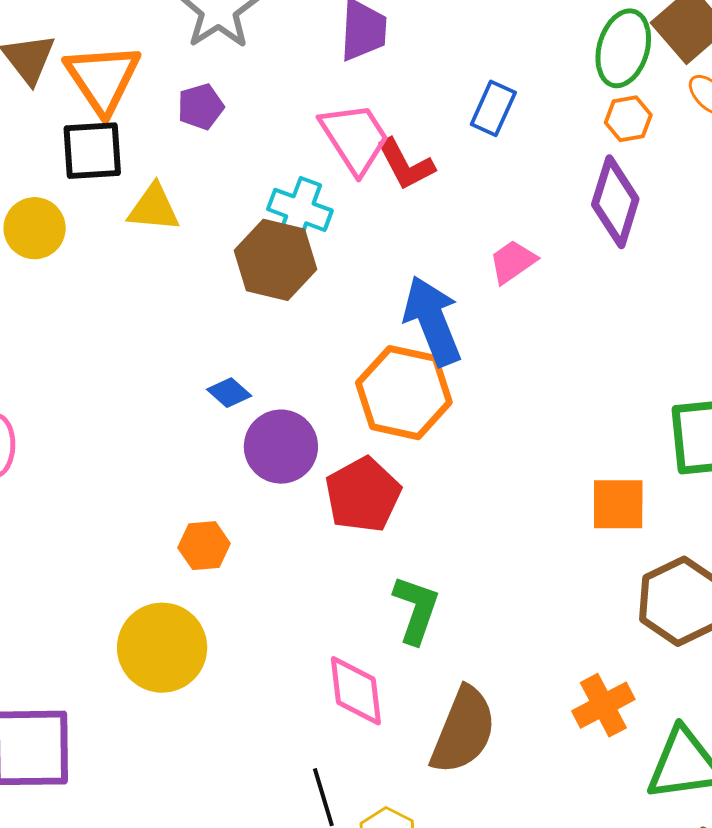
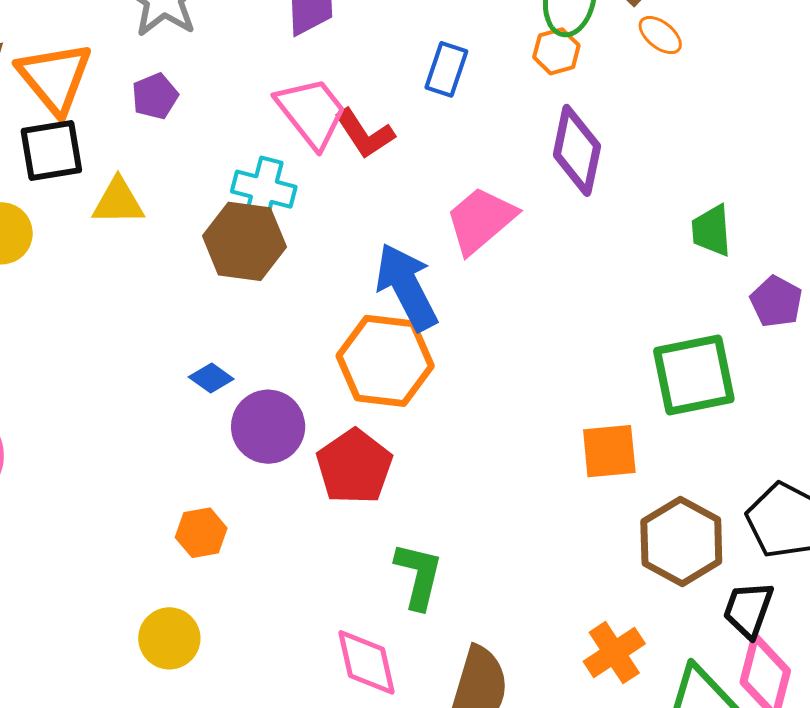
orange hexagon: (628, 119) -> (556, 51), moved
pink trapezoid: (513, 262) -> (481, 220), size x1.5
yellow circle: (162, 648) -> (169, 638), size x0.7

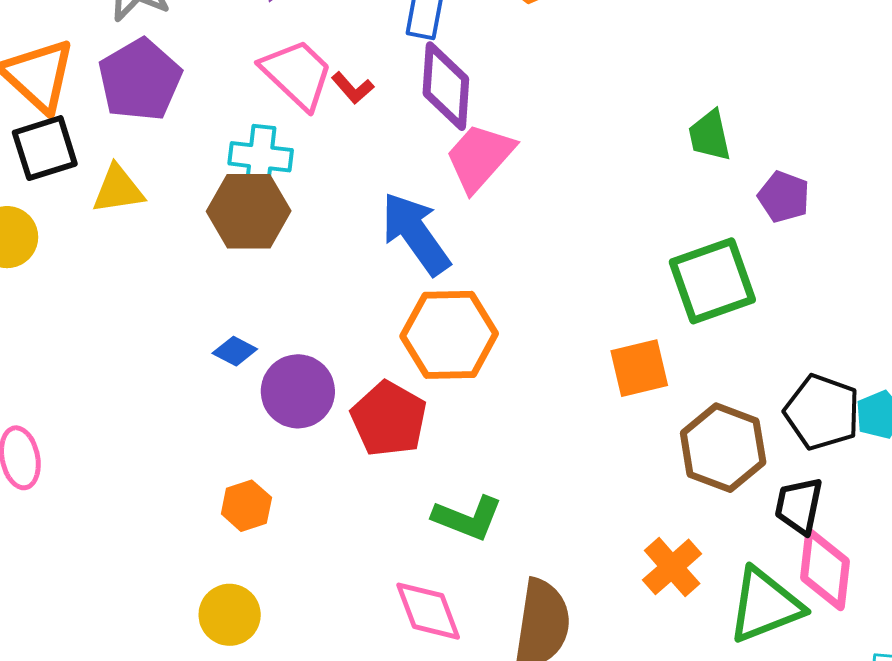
purple pentagon: (155, 96) -> (140, 80), size x1.8
red L-shape: (364, 134) -> (353, 88), size x0.7
purple diamond: (577, 150) -> (446, 86), moved
orange hexagon: (385, 361) -> (449, 335), moved
green L-shape: (418, 576) -> (468, 518), turned 106

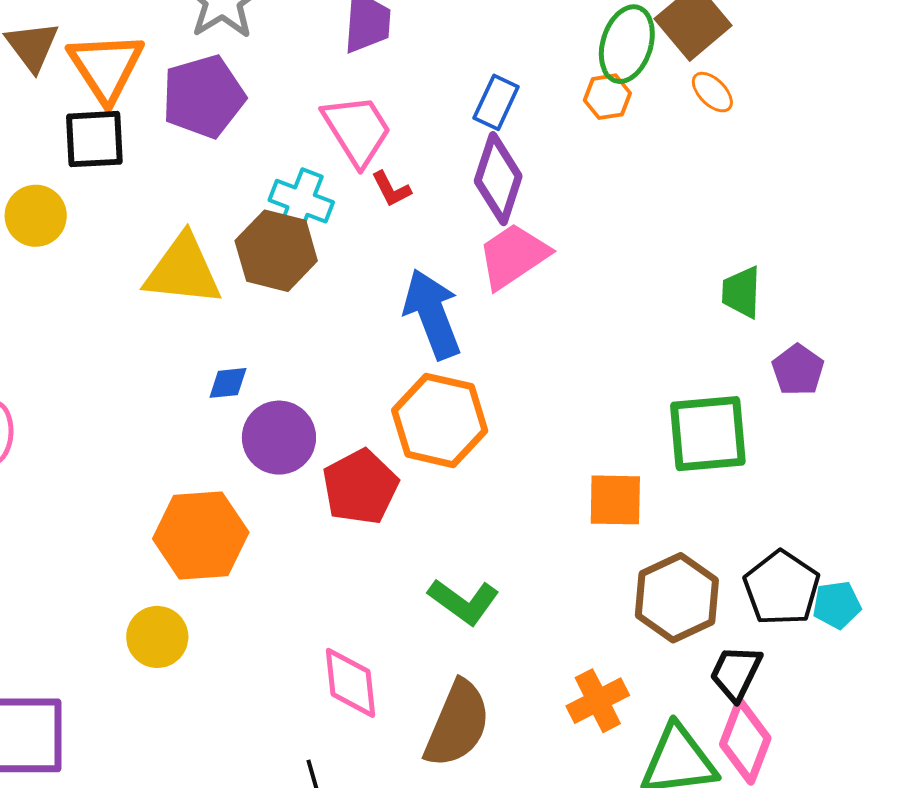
red L-shape: (353, 88) -> (391, 189), moved
yellow triangle: (118, 189) -> (183, 270), moved, size x1.5
blue diamond: (235, 351) -> (228, 383), turned -48
orange hexagon: (246, 506) -> (201, 536), size x1.8
green L-shape: (468, 518) -> (464, 601), moved

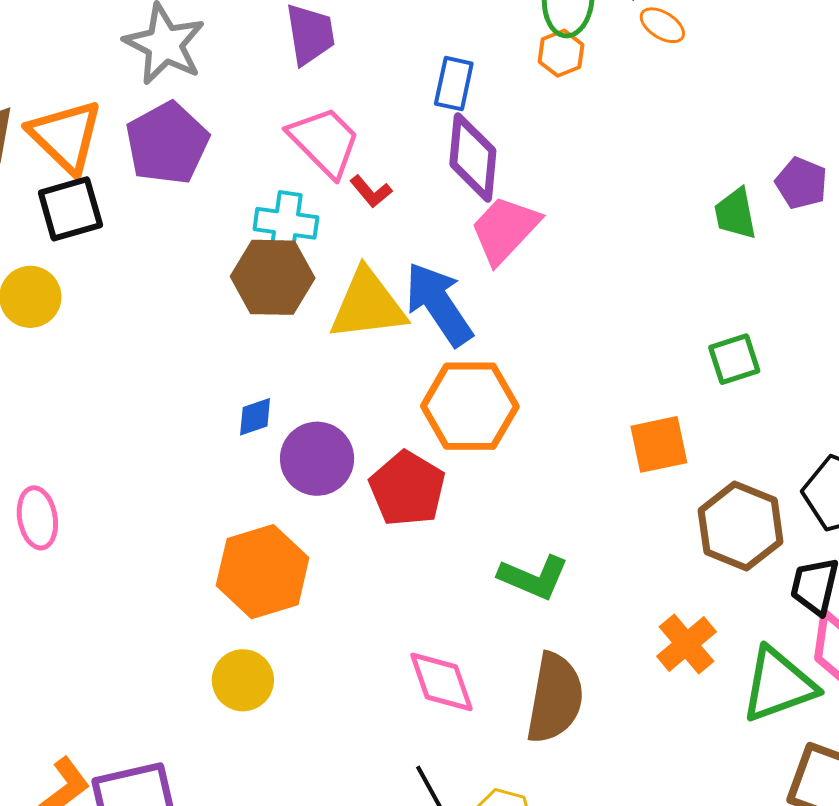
yellow triangle: (183, 270) -> (368, 305), moved
purple pentagon: (798, 370) -> (801, 183), moved
green square: (708, 434) -> (734, 359), size x0.6

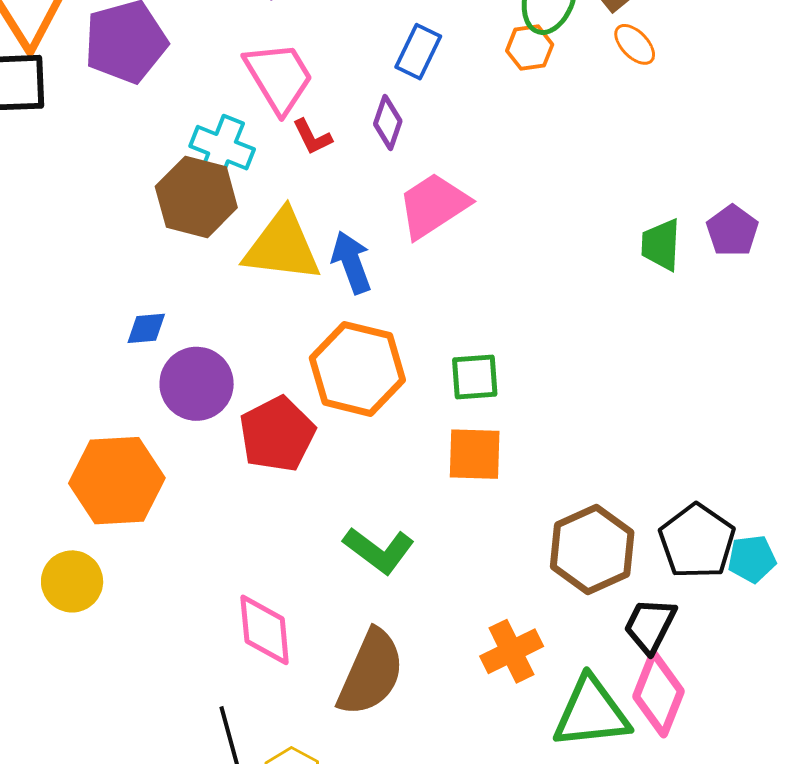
purple diamond: (473, 157) -> (388, 123), moved, size x0.6
blue arrow: (439, 304) -> (351, 262), size x0.7
green square: (734, 359) -> (475, 377), moved
orange square: (659, 444) -> (475, 454), moved

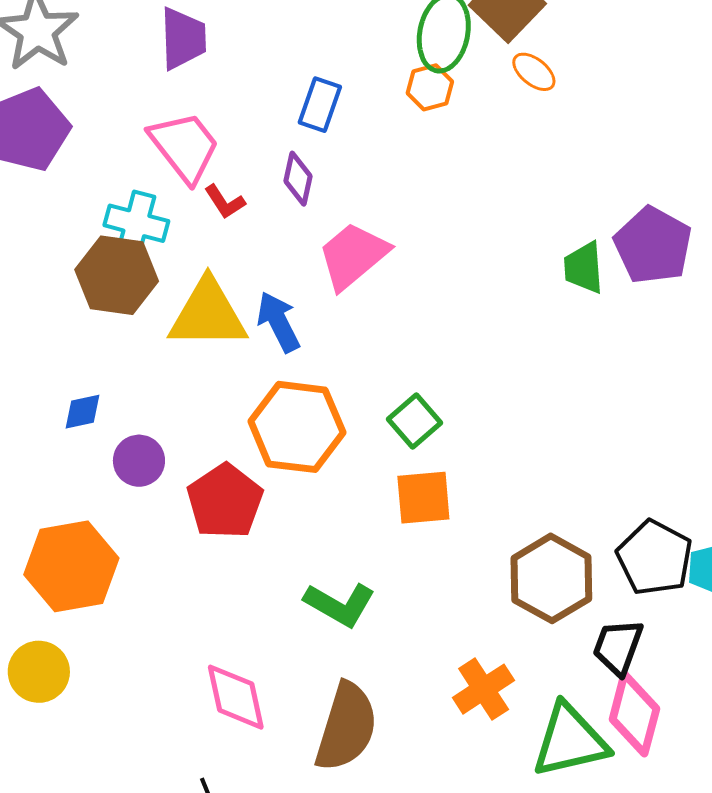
purple pentagon: (732, 231) -> (653, 245), size x1.5
green square: (475, 377) -> (414, 421), turned -30
purple circle: (197, 384) -> (139, 461), size x0.7

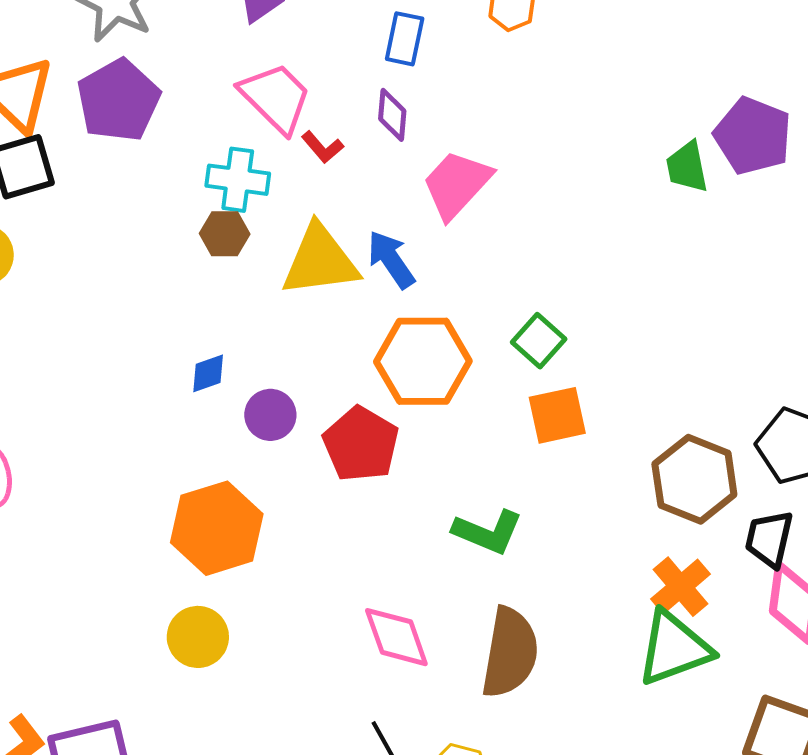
brown hexagon: (117, 275) -> (225, 234), size x0.6
orange cross: (484, 689) -> (680, 587), moved
green triangle: (570, 741) -> (674, 648), moved

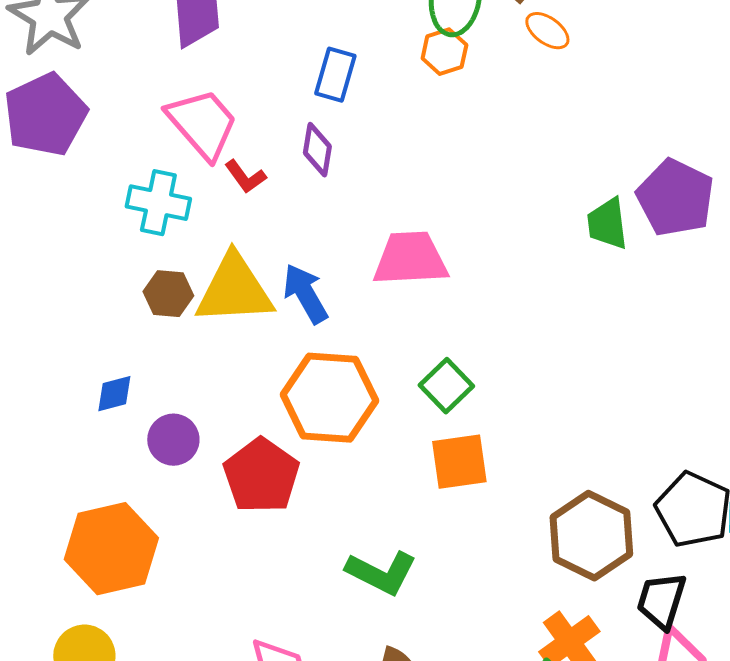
pink trapezoid: (457, 184) -> (410, 259), moved, turned 40
brown hexagon: (225, 234) -> (168, 294), moved

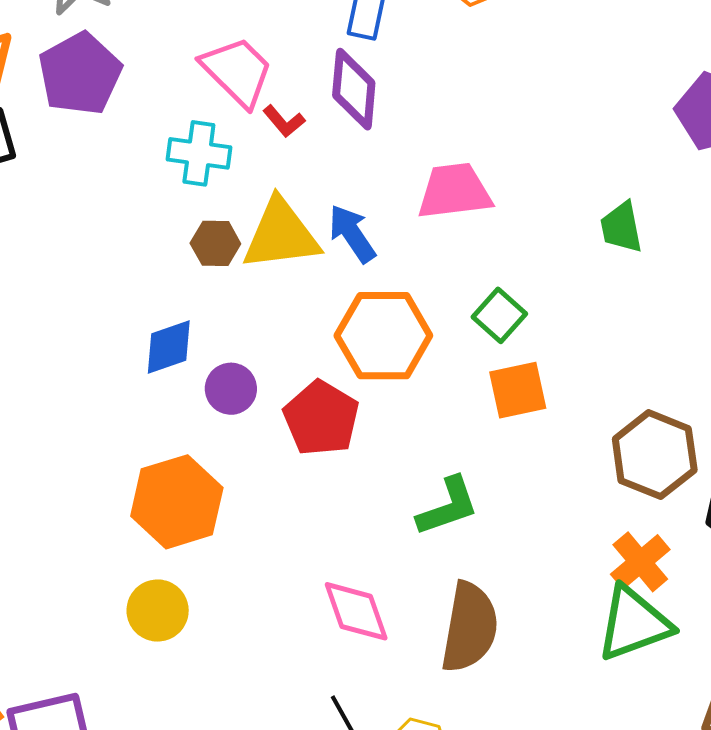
purple diamond: (317, 150) -> (354, 89), size x1.5
green trapezoid: (607, 224) -> (621, 227), moved
blue diamond: (114, 394) -> (169, 347), size x1.4
green L-shape: (381, 573) -> (448, 506), turned -42

